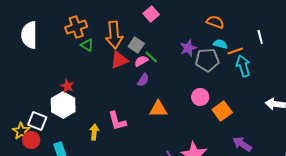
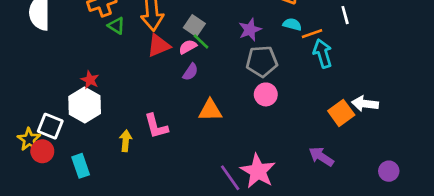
gray square: (136, 45) -> (194, 26), moved
gray pentagon: (207, 60) -> (262, 61), moved
orange square: (222, 111) -> (341, 113), moved

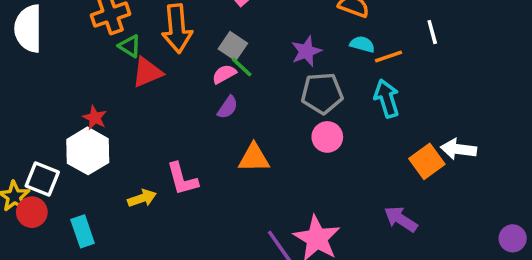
red triangle: (159, 45) -> (147, 72), moved
cyan arrow: (323, 53) -> (387, 98), moved
yellow arrow: (126, 141) -> (142, 198), turned 66
purple circle: (389, 171) -> (513, 238), moved

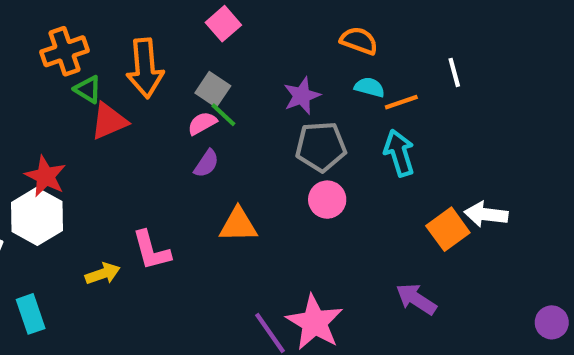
red star: (95, 118) -> (45, 176), size x1.4

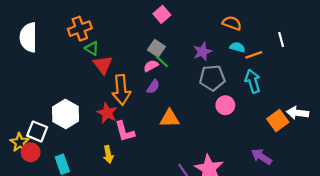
orange arrow: (145, 68) -> (121, 90), moved
red triangle: (109, 121) -> (103, 65), turned -45
red star: (45, 176) -> (107, 113), moved
pink circle: (327, 200) -> (225, 105), moved
yellow arrow: (103, 274) -> (108, 154), moved, turned 98

